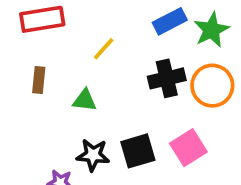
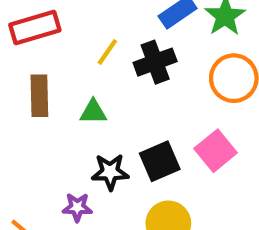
black cross: (167, 78) -> (155, 62), moved
brown rectangle: (39, 80) -> (39, 96), size x1.4

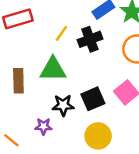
brown rectangle: (39, 96) -> (18, 81), moved
green triangle: (93, 112) -> (53, 69), size x1.6

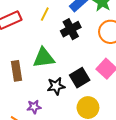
yellow line: (61, 33) -> (45, 14), moved
purple star: (43, 126) -> (34, 107), moved

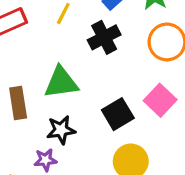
black star: (56, 86) -> (61, 130), moved

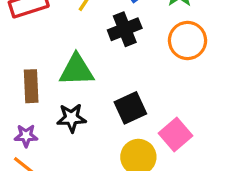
pink square: (160, 100) -> (175, 135), moved
purple star: (45, 160) -> (26, 136), moved

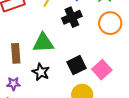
black star: (71, 118) -> (41, 72), turned 30
pink square: (175, 135) -> (102, 70), moved

